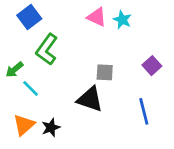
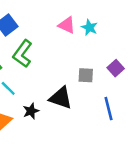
gray square: (105, 72) -> (86, 75), moved
black star: (51, 128) -> (31, 111), moved

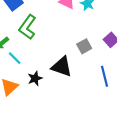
gray square: (86, 75) -> (84, 46), turned -32

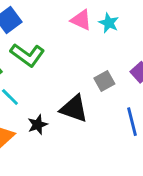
green L-shape: (27, 27) -> (27, 55), turned -90

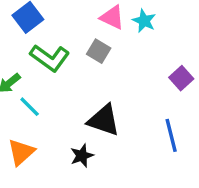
gray square: (104, 81) -> (99, 51), moved, turned -30
black star: (38, 125) -> (82, 156), moved

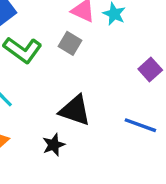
blue line: (171, 135) -> (140, 125), turned -56

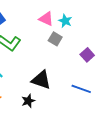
gray square: (70, 43) -> (55, 39), moved

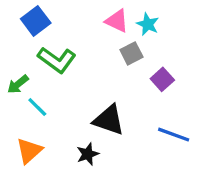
gray square: (55, 39) -> (131, 53), turned 32
purple square: (87, 55) -> (162, 79), moved

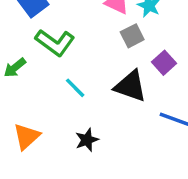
cyan line: (37, 107) -> (75, 88), moved
black triangle: (109, 120) -> (130, 86), moved

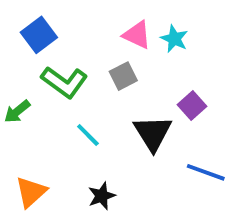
gray square: (132, 36) -> (123, 76), moved
black triangle: (130, 86) -> (153, 133), turned 39

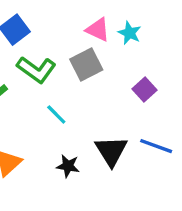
gray square: (123, 76) -> (86, 65), size x1.4
black triangle: (153, 133) -> (111, 151), moved
black star: (102, 196) -> (68, 166), turned 30

